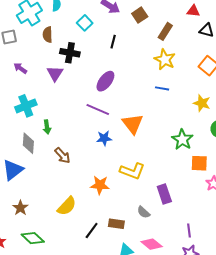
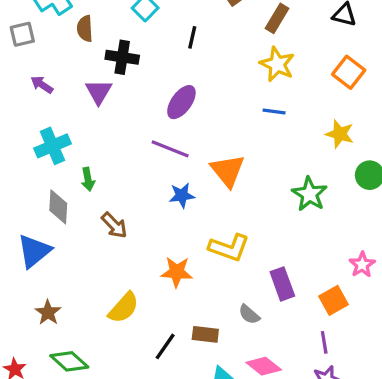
orange square: (199, 163) -> (334, 300), moved, turned -30

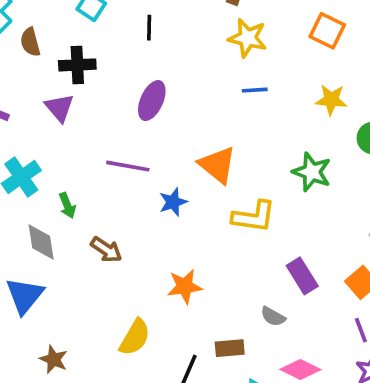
purple line: (170, 149) -> (128, 166), moved
yellow L-shape: (229, 248) -> (254, 217), moved

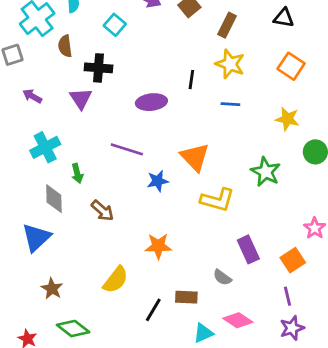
black line: (149, 28) -> (191, 80), moved
purple ellipse: (152, 101) -> (151, 102), turned 52

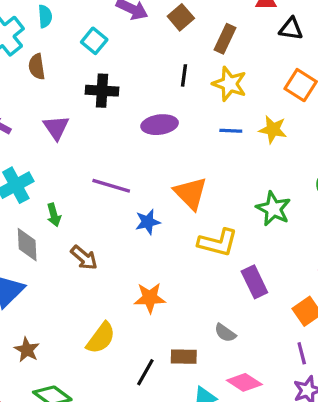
black cross: (99, 68) -> (102, 91), moved
black line: (191, 80) -> (184, 75), moved
purple ellipse: (151, 102) -> (160, 125), moved
yellow star: (287, 119) -> (273, 130), moved
purple rectangle: (248, 249) -> (254, 282), moved

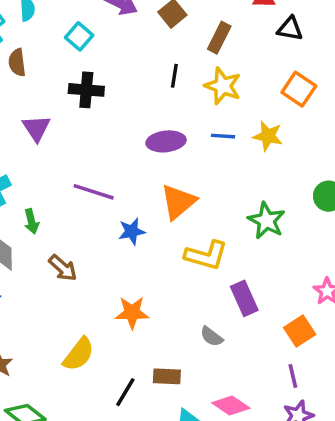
purple ellipse: (160, 125) -> (166, 141), moved
orange triangle: (191, 193) -> (178, 202), turned 33
gray semicircle: (225, 333) -> (212, 336), moved

